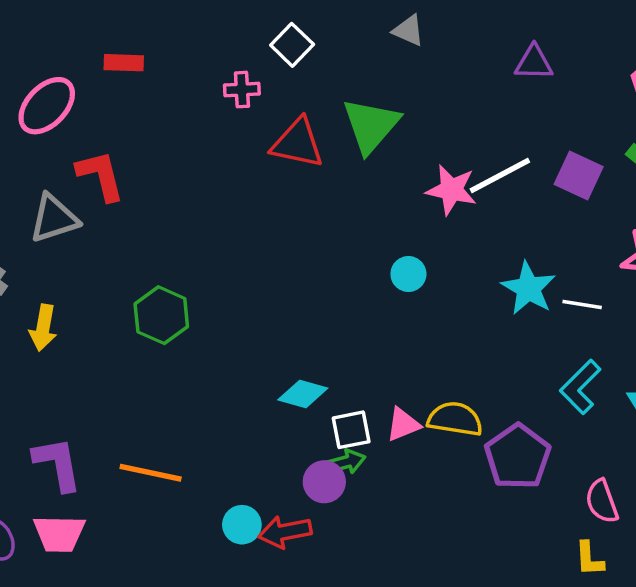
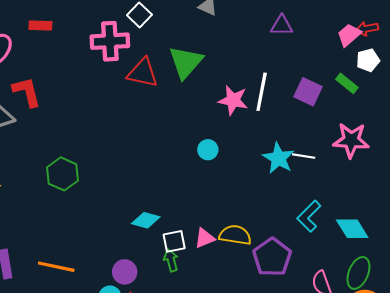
pink cross: (242, 90) -> (110, 41), size x1.8
white line: (500, 176) -> (262, 92), turned -51
white line: (582, 304) -> (304, 156), moved
green arrow: (346, 462) -> (171, 260), turned -90
purple circle: (324, 482) -> (125, 272), moved

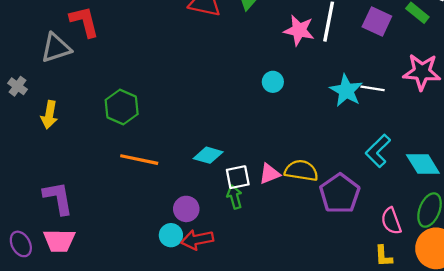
orange line: (56, 267) -> (139, 160), moved

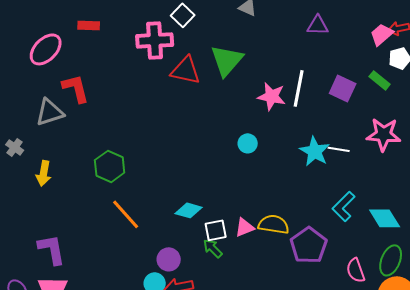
orange line: (139, 160) -> (126, 214), turned 36
green arrow: (234, 197) -> (213, 248), turned -30

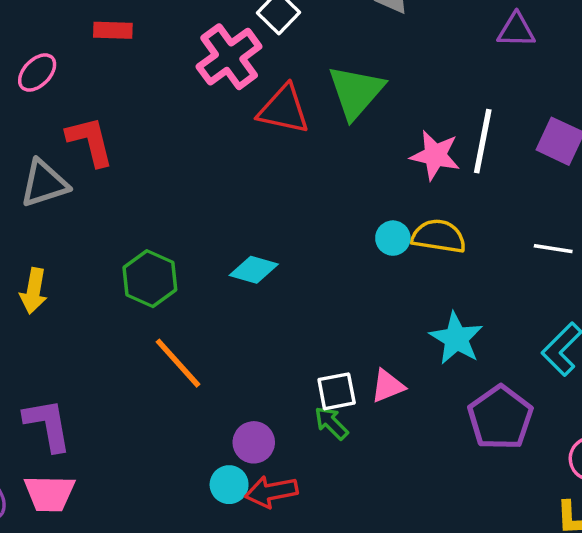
pink cross: (155, 40) -> (229, 57), turned -33
pink ellipse: (46, 49) -> (37, 73), size x0.7
cyan star: (315, 151) -> (456, 338), moved
cyan diamond: (189, 210) -> (254, 270), moved
yellow semicircle: (274, 224) -> (439, 236), moved

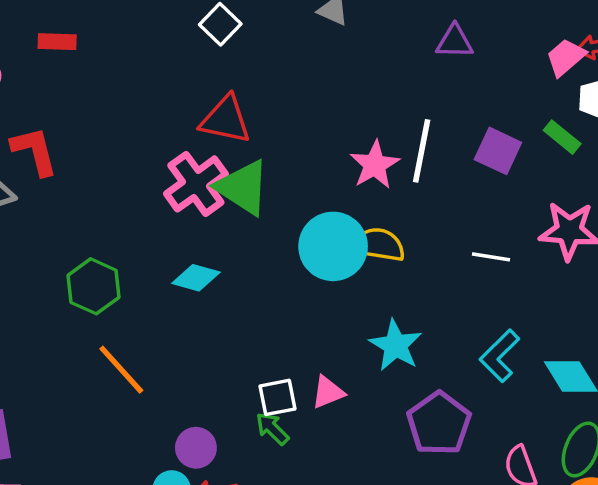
pink cross: (229, 57) -> (196, 184), moved
green triangle: (356, 92) -> (243, 187), moved, turned -38
pink star: (435, 155) -> (375, 165), turned 30
cyan circle: (393, 238) -> (333, 246), size x2.0

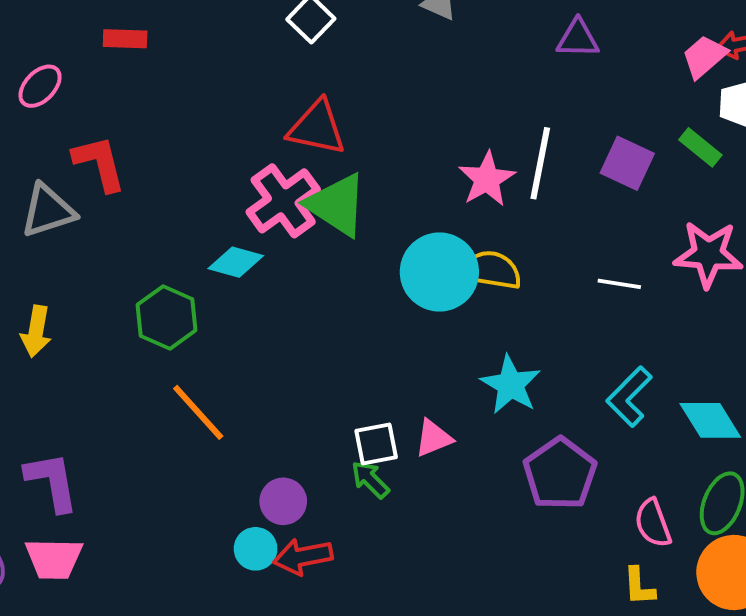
cyan diamond: (196, 278) -> (236, 262), moved

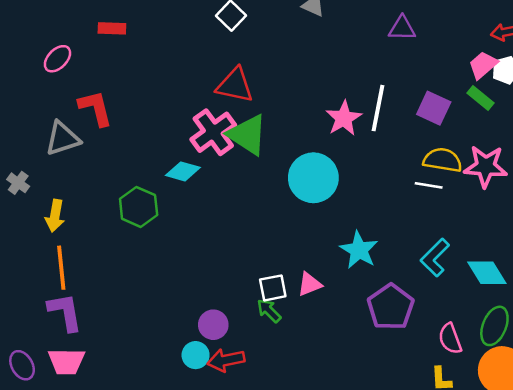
pink trapezoid: (704, 57) -> (483, 65), moved
yellow semicircle: (491, 270) -> (443, 160), moved
orange line: (198, 412) -> (61, 268), moved, turned 36

